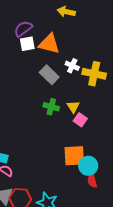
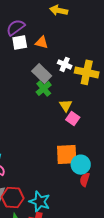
orange triangle: (49, 44) -> (42, 42), size x0.6
green cross: (51, 107) -> (44, 88), moved, turned 35
red semicircle: (92, 181) -> (85, 180), turned 32

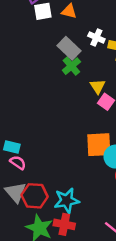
cyan star: (40, 202) -> (67, 201), turned -30

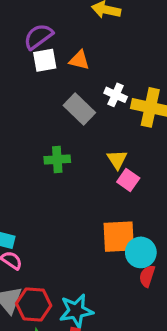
green cross: (71, 66) -> (57, 159), moved, turned 36

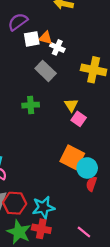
white square: (45, 60) -> (32, 39), moved
white cross: (116, 95) -> (57, 47), moved
orange square: (119, 237) -> (72, 157), turned 30

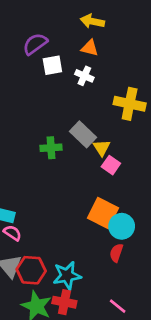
orange triangle: (46, 38) -> (90, 48), moved
gray rectangle: (46, 71) -> (83, 134), moved
red semicircle: (91, 184) -> (116, 253), moved

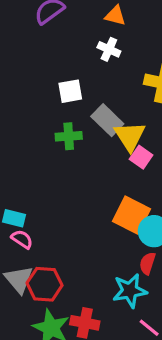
white square: (52, 65) -> (70, 91), moved
yellow triangle: (102, 148) -> (130, 136), size x1.5
cyan star: (67, 276) -> (130, 291), moved

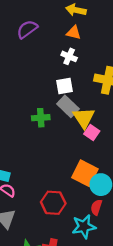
white square: (70, 91) -> (65, 86), moved
red hexagon: (45, 284) -> (53, 203), moved

